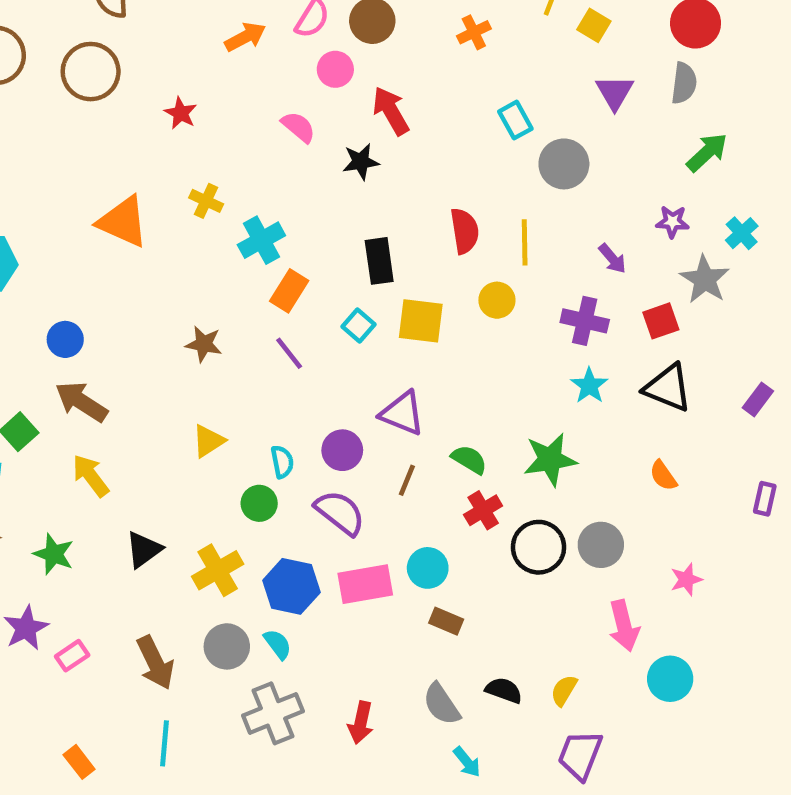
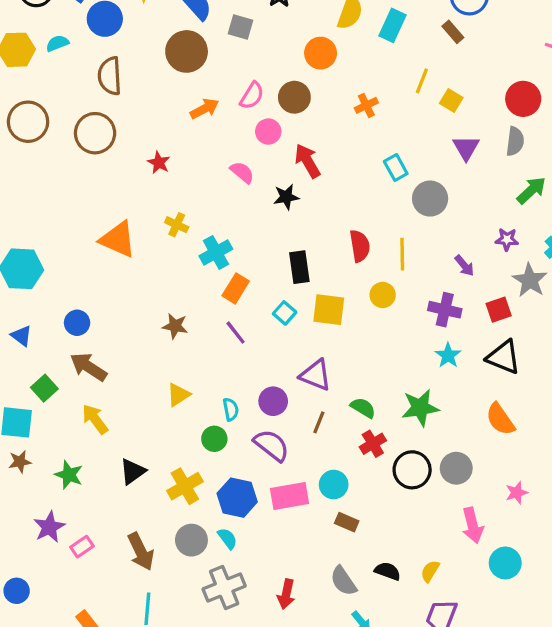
orange semicircle: (663, 476) -> (500, 419), size x1.5

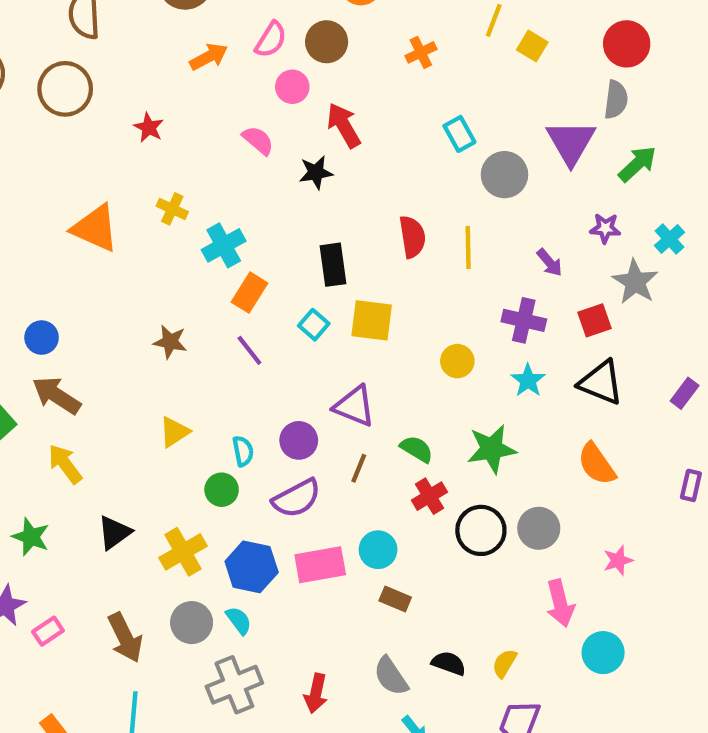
purple triangle: (466, 148) -> (571, 142), moved, size x1.4
yellow circle: (383, 295) -> (457, 361), moved
purple semicircle: (272, 445) -> (297, 498), turned 114

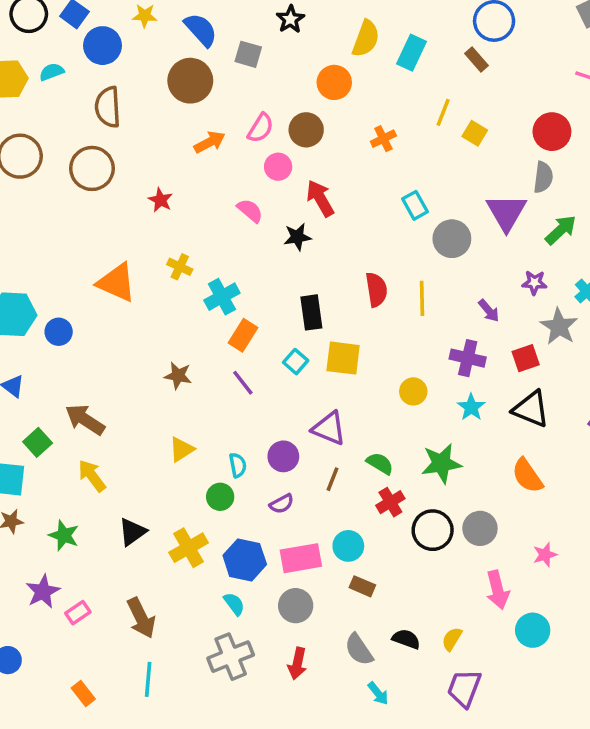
blue circle: (42, 338) -> (59, 332), moved
purple semicircle: (297, 498) -> (282, 504), size x0.6
gray circle: (192, 623) -> (296, 606), moved

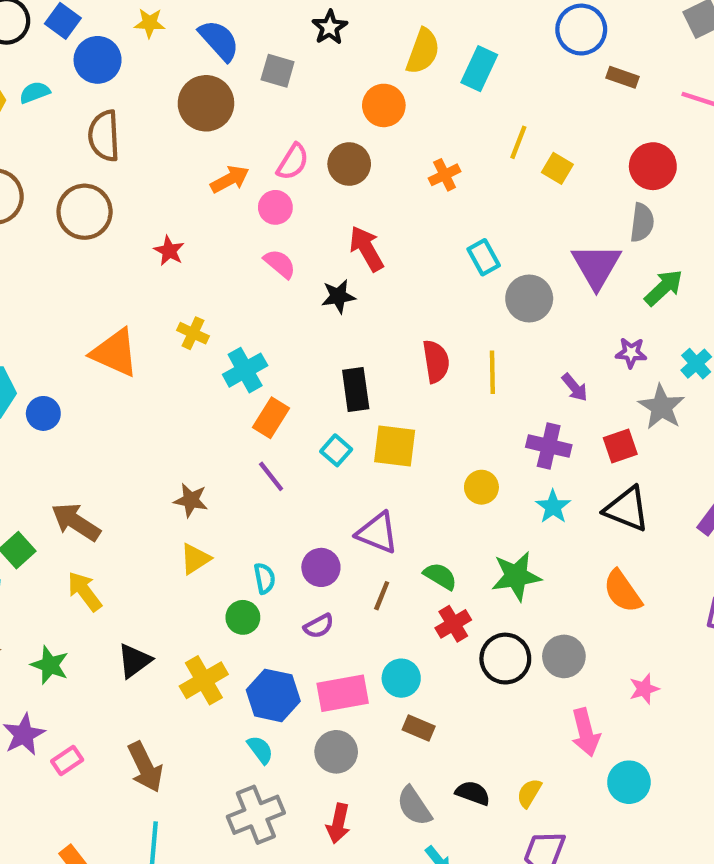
brown rectangle: (476, 60) -> (622, 77), moved, turned -30
pink circle: (278, 167) -> (275, 207), moved
brown star: (178, 376) -> (191, 500), moved

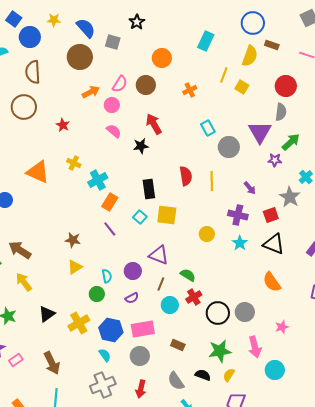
yellow semicircle: (423, 51) -> (250, 56), moved
purple star: (631, 353) -> (275, 160), moved
green star: (516, 576) -> (220, 351), moved
cyan circle: (401, 678) -> (170, 305), moved

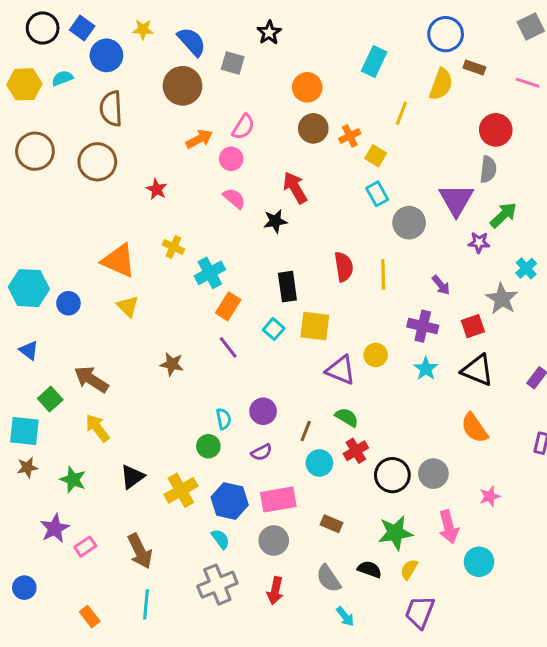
brown circle: (146, 85) -> (313, 128), moved
yellow square: (242, 87) -> (376, 156), moved
purple triangle: (159, 255) -> (341, 370), moved
yellow triangle: (75, 267) -> (128, 306), moved, turned -42

